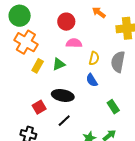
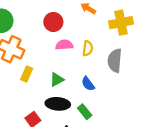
yellow semicircle: (94, 58) -> (88, 48), moved
green triangle: (59, 64) -> (57, 80), moved
green rectangle: (113, 107) -> (85, 112), moved

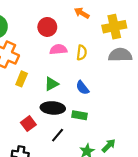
gray semicircle: (115, 61) -> (120, 55), moved, turned 85
green rectangle: (85, 112) -> (80, 115), turned -40

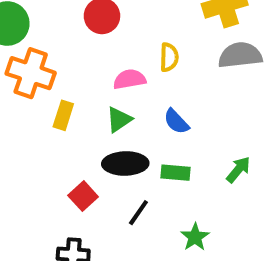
pink semicircle: (58, 49) -> (129, 79), moved
green arrow: (109, 146) -> (238, 170), moved

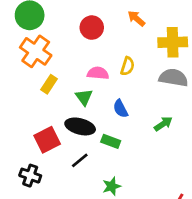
green triangle: (119, 120) -> (84, 97), turned -48
green arrow: (238, 170) -> (163, 124), moved
red square: (83, 196) -> (47, 140), size x1.4

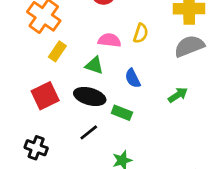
gray semicircle: (173, 78) -> (189, 46), turned -32
green triangle: (84, 97) -> (94, 65), turned -36
red square: (47, 140) -> (45, 96), moved

